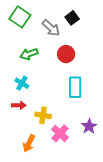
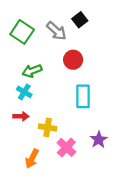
green square: (20, 17) -> (22, 32), moved
green arrow: (29, 54) -> (32, 71), moved

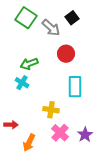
green square: (22, 32) -> (26, 18), moved
red arrow: (21, 116) -> (11, 125), moved
yellow cross: (48, 127) -> (51, 110), moved
purple star: (99, 140) -> (85, 135), moved

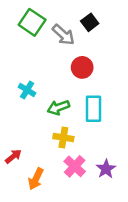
green arrow: (29, 64) -> (58, 107), moved
cyan cross: (22, 83) -> (27, 90), moved
red arrow: (11, 125) -> (13, 156), turned -40

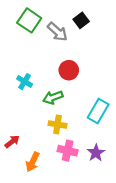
red circle: (82, 67) -> (69, 70), moved
cyan rectangle: (93, 109) -> (98, 111), moved, turned 30
pink cross: (75, 166) -> (68, 151), turned -30

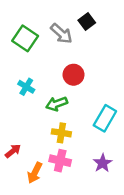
green square: (29, 20) -> (25, 38), moved
pink cross: (68, 151) -> (60, 161), moved

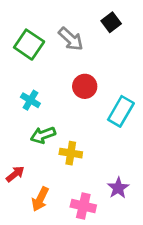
black square: (87, 21) -> (111, 22), moved
green arrow: (57, 104) -> (43, 135), moved
cyan rectangle: (105, 118) -> (121, 111), moved
pink cross: (60, 161) -> (83, 206), moved

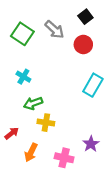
red circle: (85, 86) -> (83, 44), moved
yellow cross: (71, 153) -> (46, 123), moved

